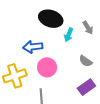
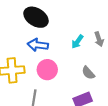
black ellipse: (51, 19) -> (36, 17), moved

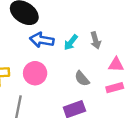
blue arrow: (38, 45) -> (42, 40), moved

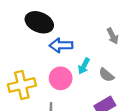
cyan arrow: (71, 42) -> (84, 66), moved

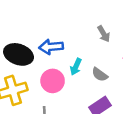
black ellipse: (39, 22) -> (19, 54), moved

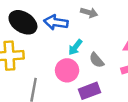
gray arrow: (104, 34) -> (89, 13), moved, turned -56
pink circle: (53, 81) -> (67, 70), moved

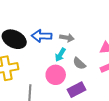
gray arrow: (89, 13) -> (67, 38), moved

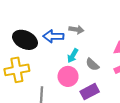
gray arrow: (67, 38) -> (76, 30), moved

